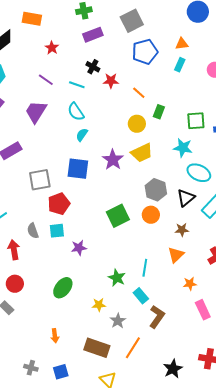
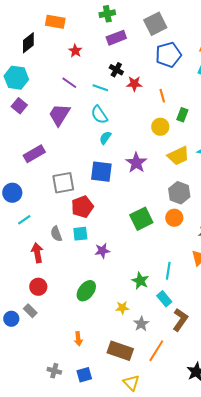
orange line: (139, 93) -> (162, 96), turned 32
yellow trapezoid: (142, 153) -> (178, 156), moved

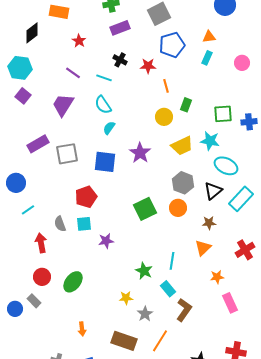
red star: (134, 84) -> (148, 66), moved
gray square: (63, 183) -> (67, 154), moved
green ellipse: (86, 291) -> (73, 282), moved

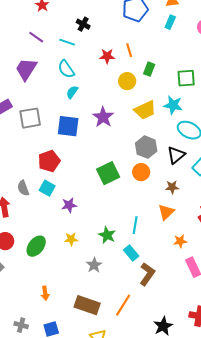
red star: (148, 66) -> (107, 56), moved
cyan square: (84, 224) -> (47, 188), turned 35
yellow star: (126, 298) -> (71, 239), moved
gray star: (145, 314) -> (94, 265), moved

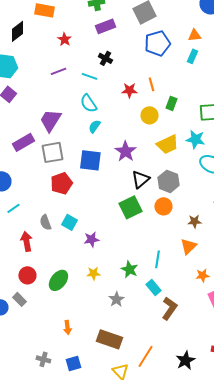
purple line: (36, 37) -> (58, 71), turned -56
purple trapezoid: (26, 69) -> (50, 120), moved
black triangle: (176, 155) -> (140, 179), moved
red pentagon: (49, 161) -> (61, 183), moved
orange line: (123, 305) -> (145, 356), moved

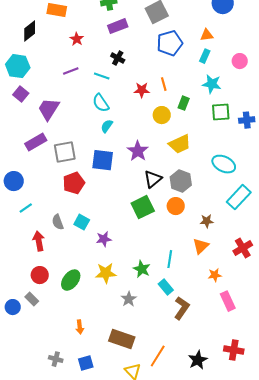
purple trapezoid: (50, 120) -> (49, 109), moved
cyan star: (195, 139) -> (212, 84), moved
yellow star: (93, 273) -> (106, 273), size x1.5

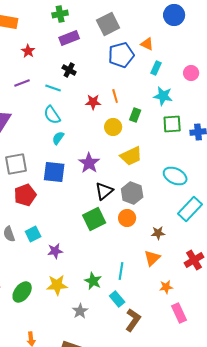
orange triangle: (207, 35) -> (147, 44), moved, turned 32
cyan square: (82, 222) -> (33, 234), turned 35

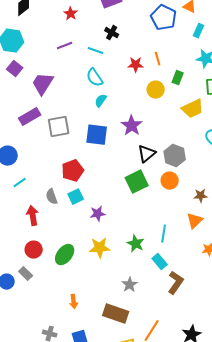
blue pentagon: (121, 55) -> (164, 18), turned -30
yellow trapezoid: (131, 156) -> (193, 109), moved
red pentagon: (25, 195) -> (73, 171), moved
gray star: (80, 311) -> (130, 285), moved

